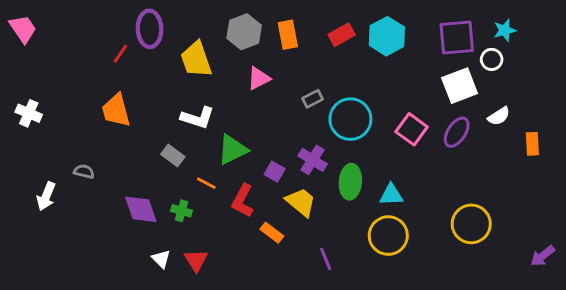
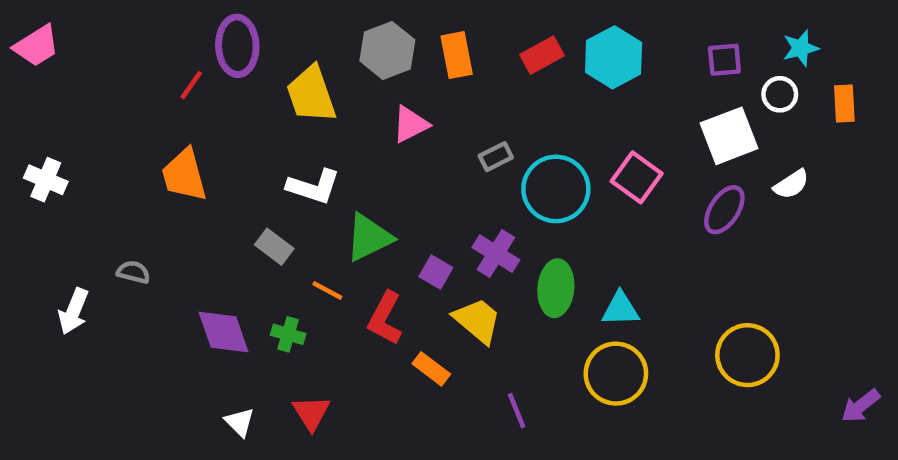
pink trapezoid: (23, 29) -> (37, 46), turned 92
purple square: (457, 38) -> (724, 60), size x0.6
pink square: (412, 129) -> (637, 177), moved
orange rectangle: (532, 144) -> (844, 104), moved
white triangle: (161, 259) -> (240, 422), moved

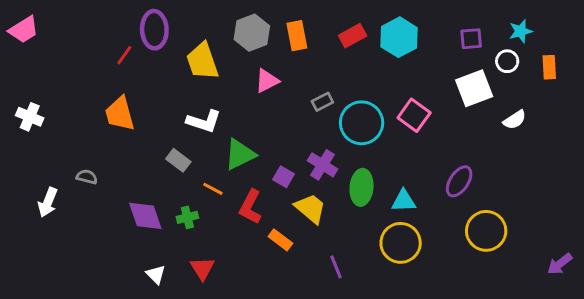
purple ellipse: (724, 210) -> (459, 181), moved
green cross: (288, 334) -> (187, 217), turned -30

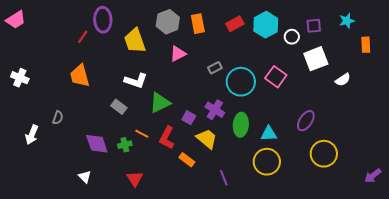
white circle: (507, 61) -> (292, 37), moved
gray semicircle: (87, 177) -> (58, 118), turned 96
orange line: (213, 189) -> (142, 134), moved
white triangle: (156, 274) -> (85, 177), moved

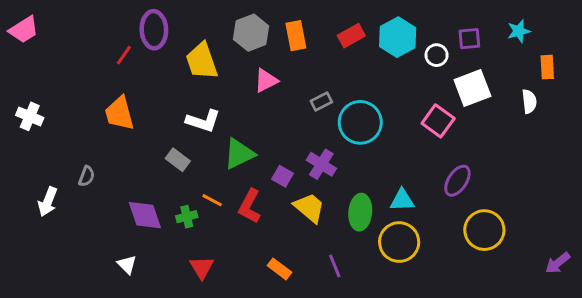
pink square: (276, 77) -> (438, 121), moved
white semicircle: (343, 80) -> (529, 101), moved, turned -63
green ellipse: (241, 125) -> (360, 212), moved
orange rectangle: (187, 160) -> (279, 269), moved

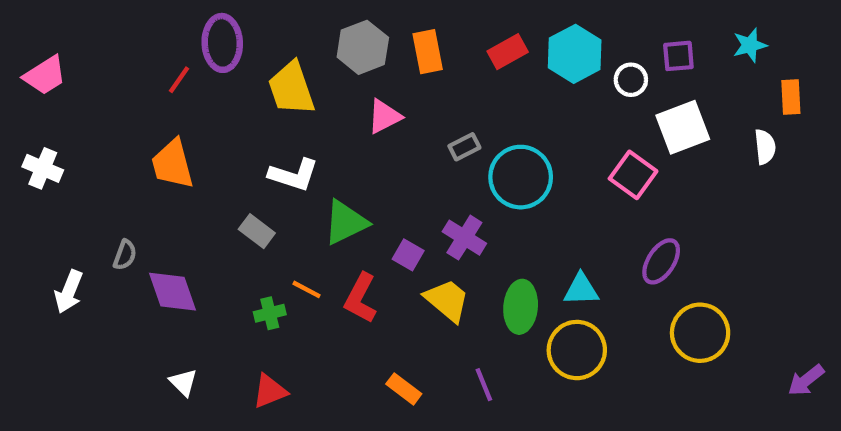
pink trapezoid: (24, 30) -> (45, 75), moved
purple diamond: (145, 215) -> (172, 292), moved
red triangle: (202, 267) -> (270, 391), moved, turned 40

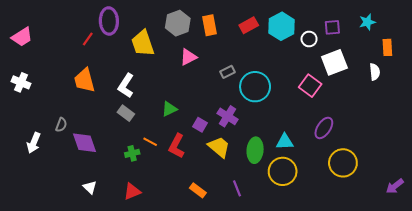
white L-shape: (294, 175) -> (126, 86), moved, turned 105
green triangle: (345, 222) -> (169, 109), size x0.7

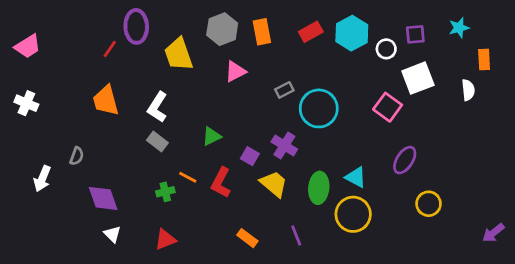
cyan triangle: (285, 142) -> (356, 177), turned 30
purple diamond: (85, 143) -> (103, 198), moved
yellow circle: (343, 163) -> (429, 204), size x0.7

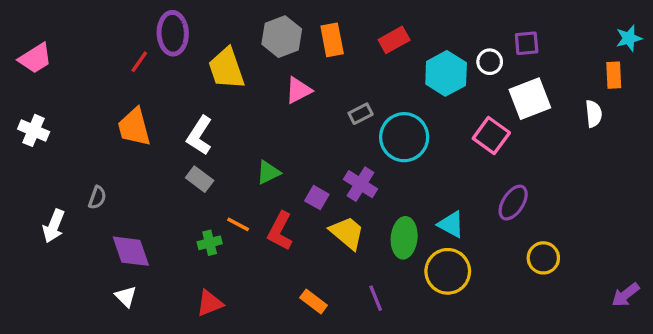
cyan star: (459, 28) -> (629, 38), moved
cyan hexagon: (352, 33) -> (446, 73), moved
white triangle: (112, 234) -> (126, 296), moved

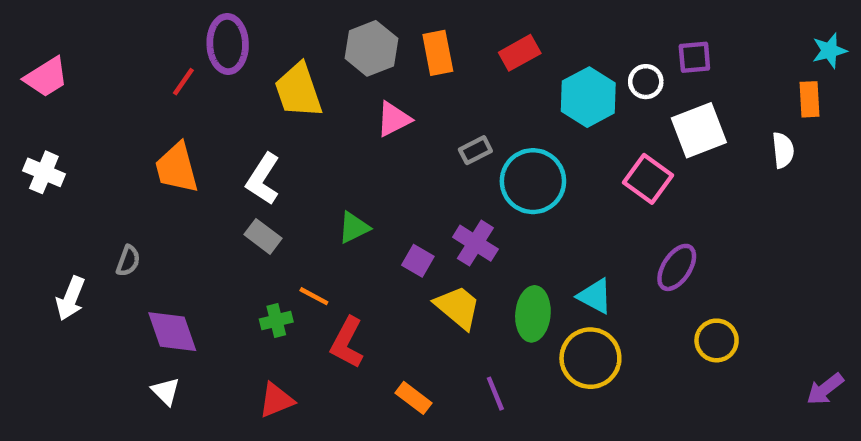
red L-shape: (280, 231) -> (347, 343), moved

